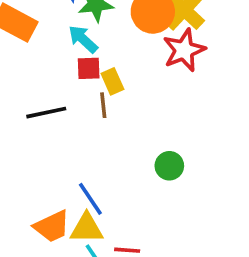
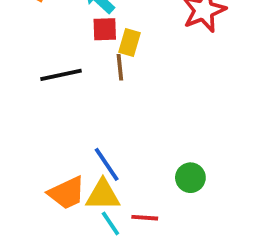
yellow rectangle: (112, 81) -> (129, 42), turned 40
green circle: (169, 166) -> (190, 178), moved

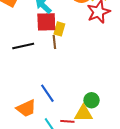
red square: (105, 29) -> (46, 22), size x1.5
yellow triangle: (103, 195) -> (83, 113), moved

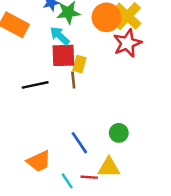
blue line: (47, 93) -> (79, 143), moved
green circle: (92, 100) -> (119, 133), moved

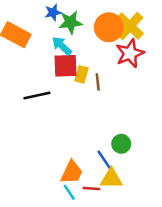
brown line: (73, 80) -> (98, 82), moved
blue line: (79, 143) -> (105, 161), moved
orange trapezoid: (39, 161) -> (72, 172), moved, turned -40

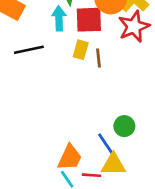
cyan arrow: (62, 46) -> (59, 18), turned 45
red square: (65, 66) -> (89, 20), moved
black line: (37, 95) -> (29, 50), moved

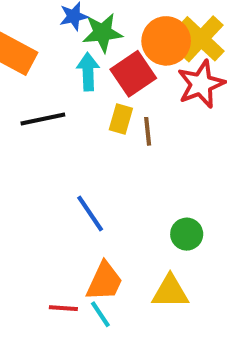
red square: (89, 20) -> (133, 74), turned -32
blue line: (107, 145) -> (90, 214), moved
red line: (92, 175) -> (63, 308), moved

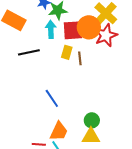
orange circle: (166, 41) -> (89, 27), moved
red square: (133, 74) -> (73, 30), turned 30
green circle: (187, 234) -> (92, 120), moved

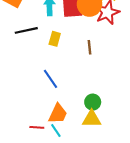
yellow rectangle: (67, 52) -> (55, 39), moved
brown line: (80, 58) -> (90, 47), moved

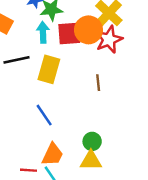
yellow rectangle: (55, 39) -> (49, 69), size x1.6
brown line: (90, 47) -> (98, 83), moved

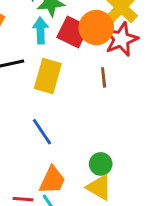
red square: (69, 33) -> (73, 32), turned 30
brown line: (98, 83) -> (104, 77), moved
yellow triangle: (91, 161) -> (99, 187), turned 30

